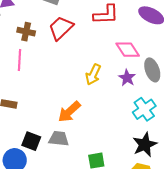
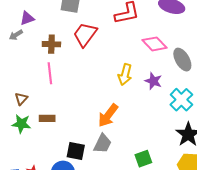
purple star: (127, 78) -> (153, 81), moved
gray trapezoid: (59, 139) -> (103, 144), turned 120

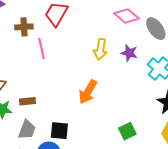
pink line: (50, 73) -> (42, 48), moved
gray trapezoid: (103, 144) -> (27, 130), moved

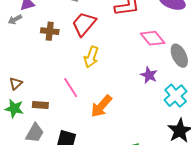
pink line: (42, 48) -> (71, 88), moved, turned -30
yellow arrow: (100, 49) -> (91, 57), moved

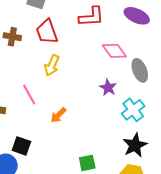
red trapezoid: (84, 24) -> (47, 32), turned -64
orange arrow: (101, 106) -> (58, 115), size x0.7

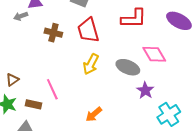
gray ellipse: (140, 70) -> (128, 67), moved, turned -50
pink line: (29, 94) -> (52, 89), moved

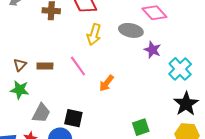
pink line: (52, 89) -> (78, 66), moved
brown rectangle: (34, 104) -> (45, 66), moved

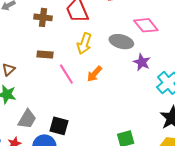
brown rectangle: (45, 66) -> (45, 54), moved
orange arrow: (106, 83) -> (94, 74), moved

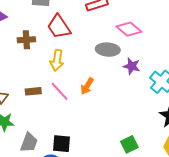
yellow arrow: (84, 44) -> (57, 60), moved
brown rectangle: (45, 54) -> (33, 91), moved

